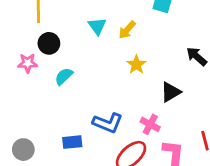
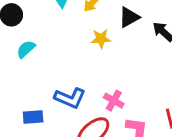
yellow star: (136, 65) -> (101, 39), turned 30
black triangle: (171, 92) -> (129, 17), moved

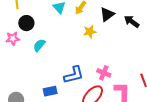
blue L-shape: (70, 98) -> (74, 75), turned -30

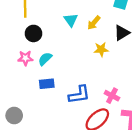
pink star: (13, 39) -> (25, 58), moved
blue rectangle: (50, 91) -> (47, 84), moved

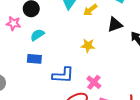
yellow star: (101, 49) -> (88, 46), moved
pink star: (25, 58) -> (13, 23), moved

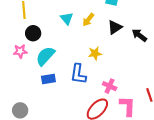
cyan semicircle: (37, 35) -> (45, 56), size x1.5
blue L-shape: (63, 75) -> (78, 74), moved, turned 110

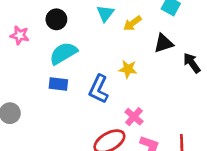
pink star: (20, 51) -> (20, 35), moved

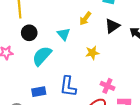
cyan triangle: (105, 13) -> (64, 34), moved
blue rectangle: (58, 84) -> (39, 92), moved
blue L-shape: (99, 89) -> (68, 86), moved

